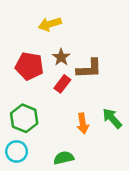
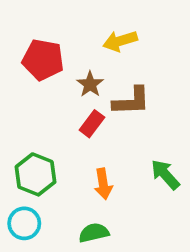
yellow arrow: (50, 24) -> (120, 41), moved
red pentagon: (29, 66) -> (43, 60), moved
orange arrow: (83, 123) -> (103, 184), moved

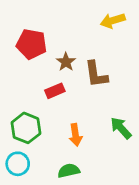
yellow arrow: (120, 41) -> (113, 21), moved
brown L-shape: (131, 101) -> (96, 74), turned 84
red rectangle: (92, 124) -> (55, 91), moved, turned 30

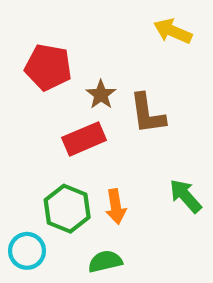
yellow arrow: (113, 21) -> (173, 31), turned 40
red rectangle: (55, 91) -> (84, 139), size x1.4
green hexagon: (26, 128) -> (67, 209), moved

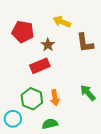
yellow arrow: (173, 31) -> (62, 22), moved
brown L-shape: (147, 114) -> (85, 43), moved

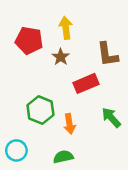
yellow arrow: (62, 22) -> (66, 28), moved, turned 60
red rectangle: (40, 66) -> (86, 83), moved
green hexagon: (32, 99) -> (40, 110), moved

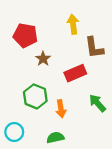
yellow arrow: (66, 28) -> (73, 24), moved
brown star: (61, 57) -> (43, 59), moved

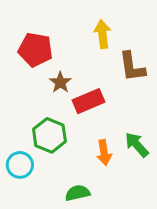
red rectangle: (75, 73) -> (88, 101), moved
orange arrow: (61, 109) -> (104, 152), moved
cyan circle: (14, 132) -> (20, 165), moved

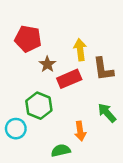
yellow arrow: (102, 34) -> (80, 50), moved
brown L-shape: (132, 67) -> (103, 69), moved
orange arrow: (104, 152) -> (80, 131), moved

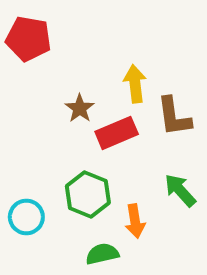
red pentagon: (28, 39) -> (28, 39), moved
green hexagon: (39, 106) -> (88, 194), moved

